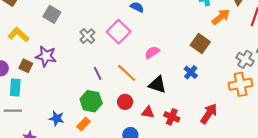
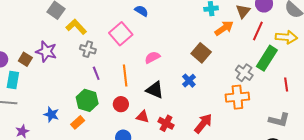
yellow L-shape: (18, 35) -> (76, 27), moved
gray cross: (87, 36) -> (88, 49), moved, turned -35
orange line: (127, 73) -> (125, 75), turned 35

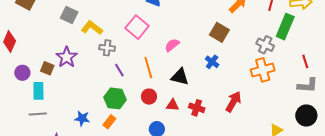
purple star: (46, 52) -> (67, 57), turned 30
red line: (286, 84) -> (305, 61), moved

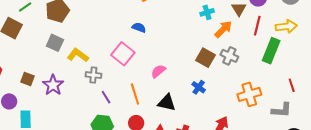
gray cross: (265, 45) -> (229, 56), moved
brown square: (47, 68) -> (28, 79), moved
gray L-shape: (308, 85) -> (282, 110), moved

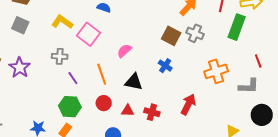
yellow L-shape: (78, 55) -> (62, 22), moved

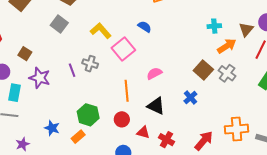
purple star: (20, 68) -> (40, 78), moved, turned -30
orange cross: (216, 71) -> (237, 129), moved
purple line: (73, 78) -> (72, 70), moved

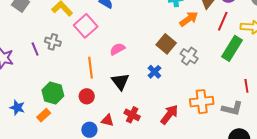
gray cross: (227, 73) -> (189, 56), moved
black triangle: (156, 106) -> (120, 82), turned 30
red triangle: (143, 132) -> (107, 120), moved

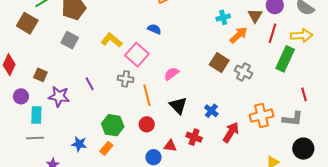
gray cross: (53, 42) -> (126, 79), moved
blue cross: (154, 72) -> (211, 111), moved

